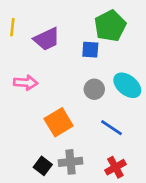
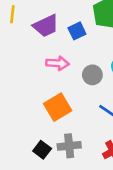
blue square: (90, 50) -> (77, 31), moved, turned -30
pink arrow: (26, 83) -> (58, 63), moved

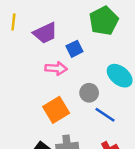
blue square: (77, 31) -> (74, 49), moved
gray circle: (92, 75) -> (89, 93), moved

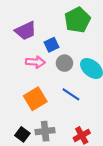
gray circle: (89, 93) -> (64, 63), moved
blue line: (105, 115) -> (71, 94), moved

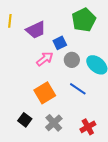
pink arrow: (35, 62) -> (45, 59), turned -42
gray cross: (45, 131) -> (54, 123), turned -36
black square: (22, 134) -> (25, 120), moved

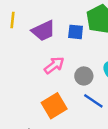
blue square: (60, 43) -> (76, 32), moved, turned 32
gray circle: (72, 60) -> (84, 76), moved

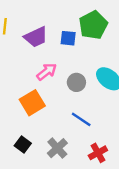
blue line: (93, 101) -> (81, 119), moved
orange square: (54, 106) -> (32, 103), moved

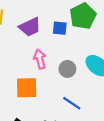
pink arrow: (47, 72) -> (40, 59), turned -66
orange square: (32, 103) -> (27, 88), turned 30

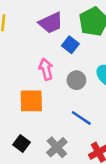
purple trapezoid: (30, 27) -> (51, 23), moved
blue square: (60, 28) -> (70, 45), moved, turned 32

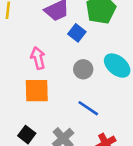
pink arrow: (46, 69) -> (38, 58), moved

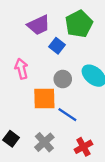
orange square: (37, 91) -> (44, 99), moved

